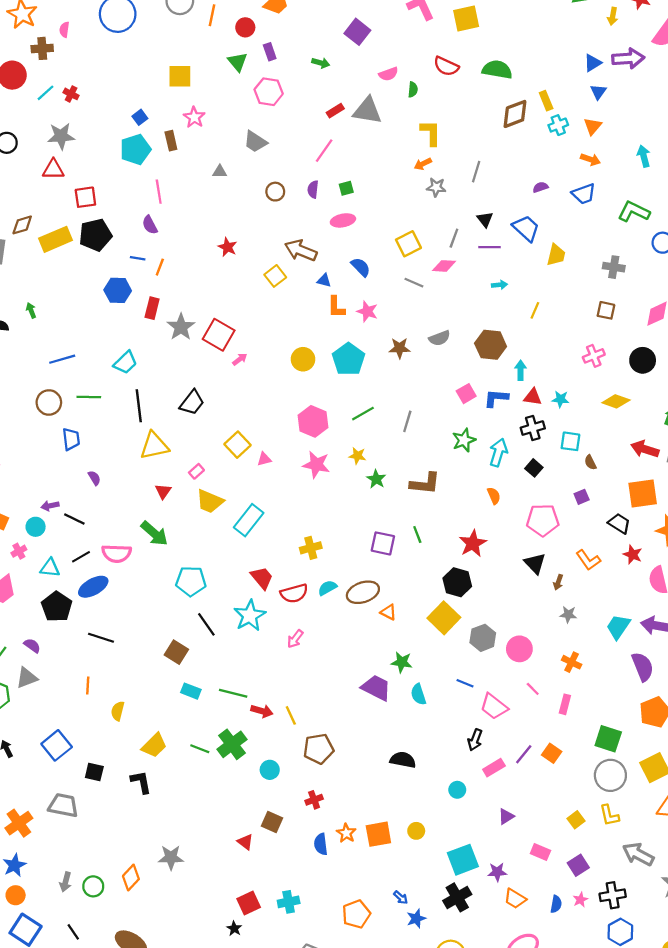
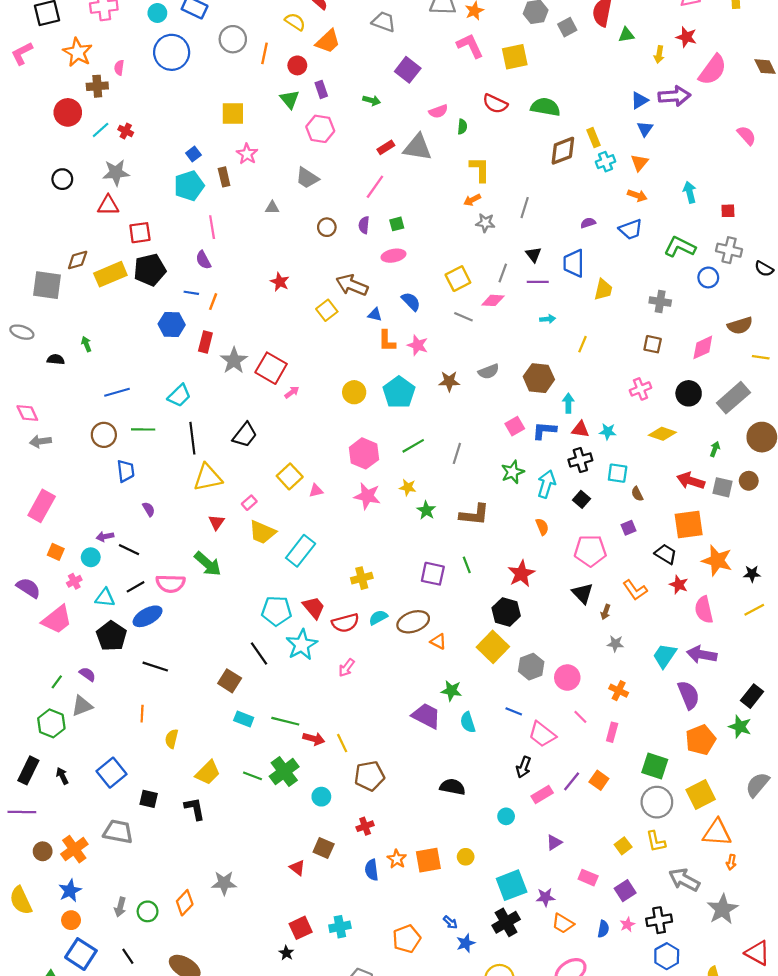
blue trapezoid: (526, 228) -> (574, 263), turned -132
cyan pentagon: (191, 581) -> (277, 611), moved

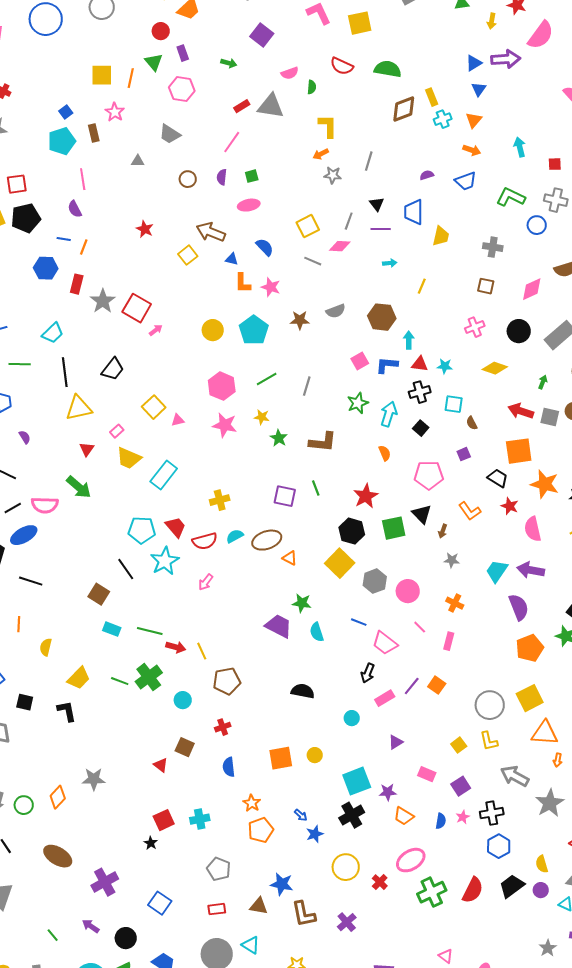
orange line: (265, 53) -> (131, 78), moved
green square: (655, 766) -> (394, 528), moved, turned -30
orange star: (397, 859) -> (252, 803), moved

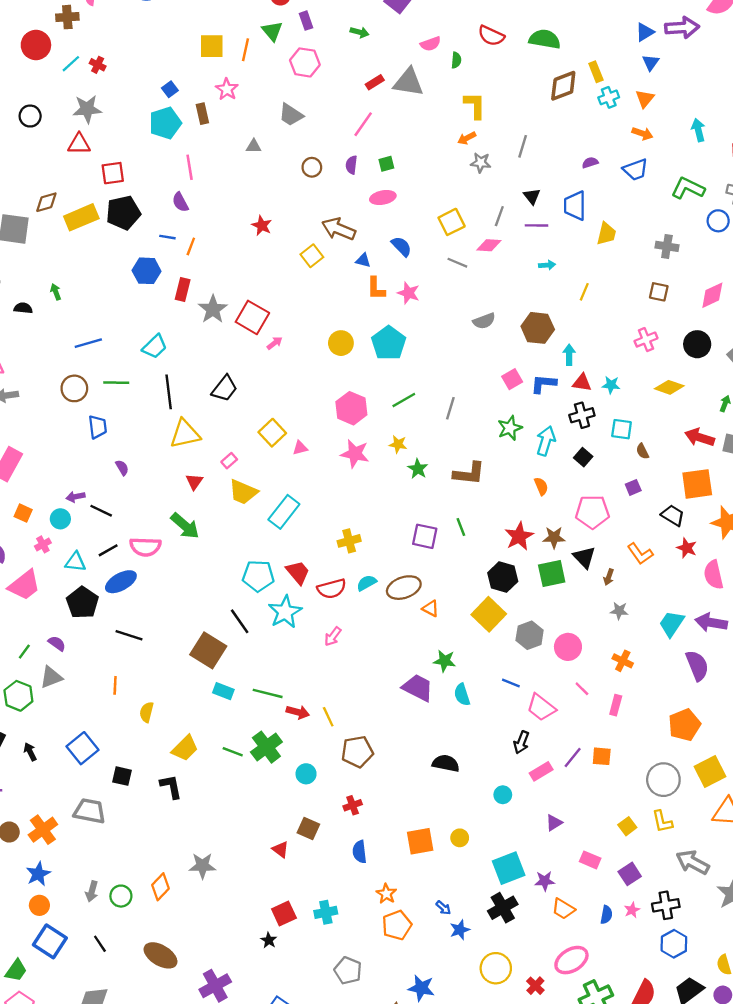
brown star: (300, 320) -> (554, 537), moved
brown square: (99, 594) -> (208, 650), size x1.4
orange pentagon: (530, 648) -> (684, 725), moved
orange square: (437, 685) -> (602, 756), turned -30

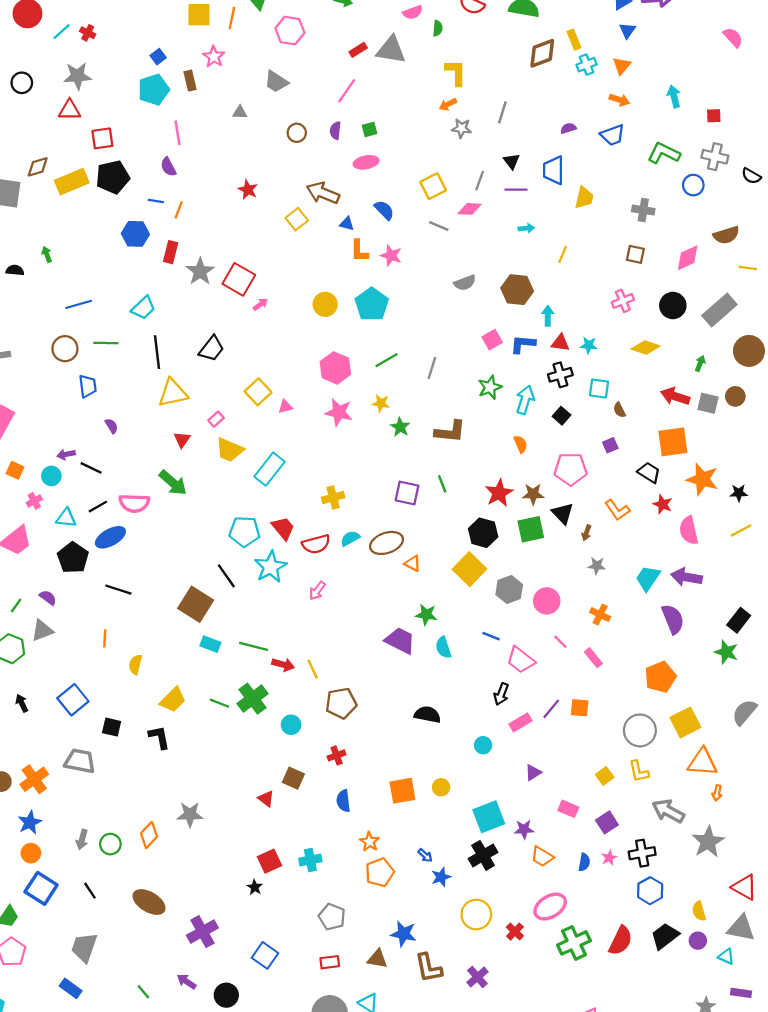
pink rectangle: (616, 705) -> (593, 658), turned -54

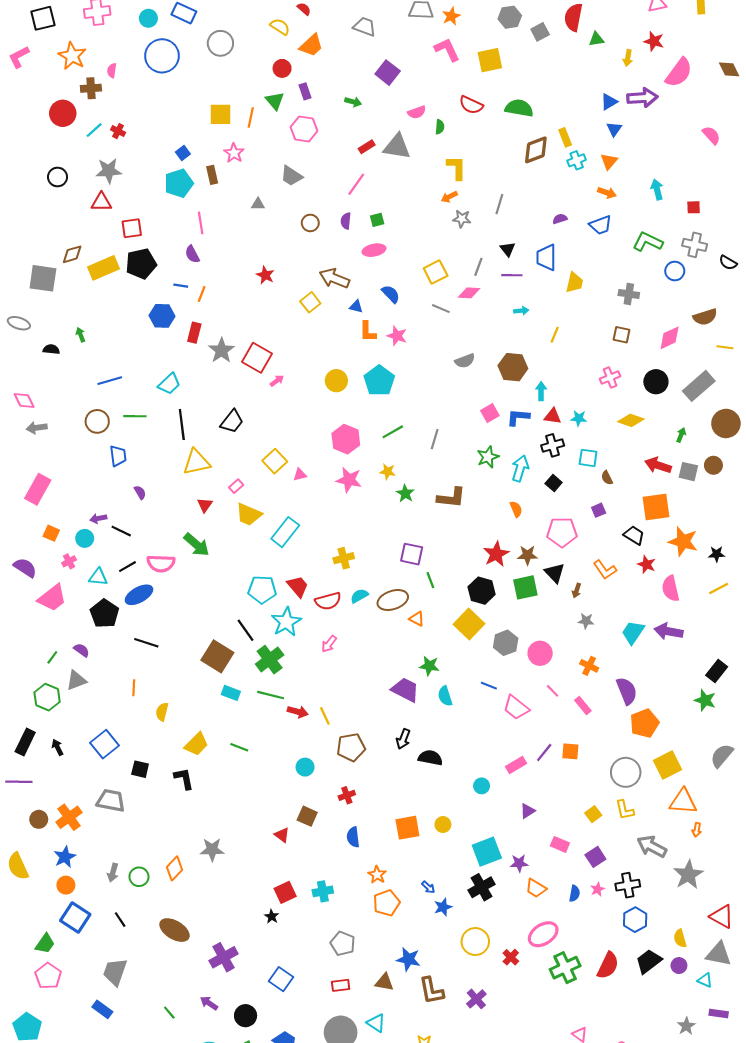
green line: (442, 484) -> (430, 580), moved
purple semicircle: (673, 619) -> (627, 691), moved
black arrow: (501, 694) -> (403, 739), moved
green cross: (252, 699) -> (270, 660), moved

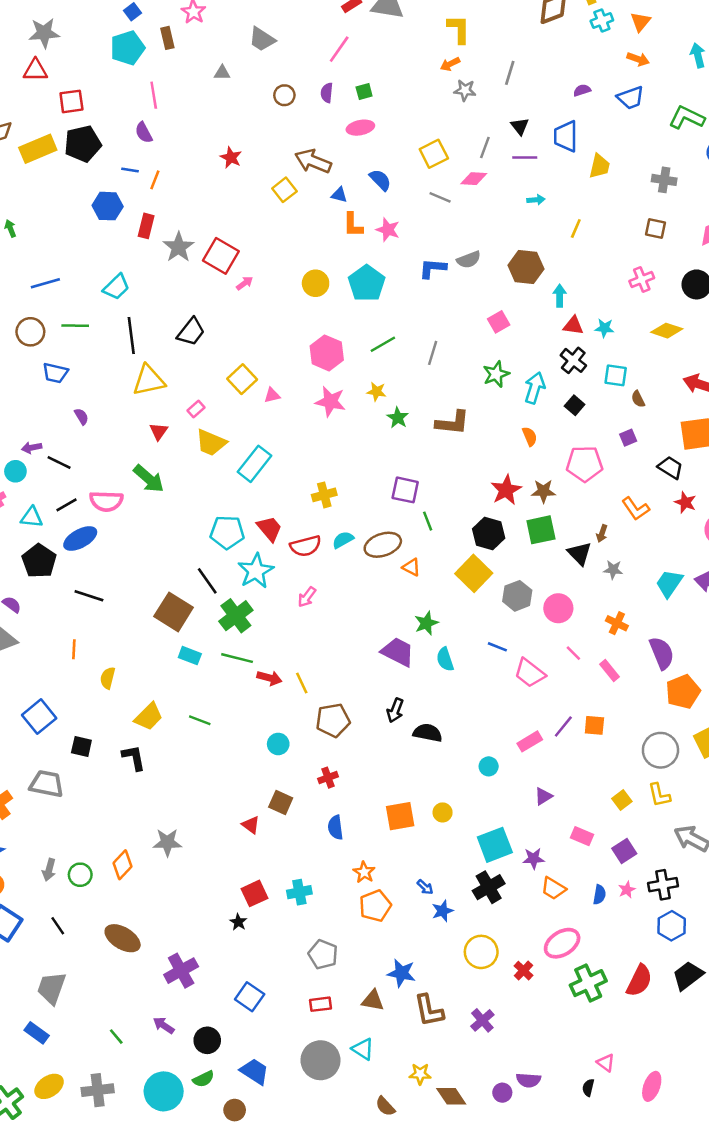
blue L-shape: (518, 417) -> (433, 268), moved
black cross: (553, 445) -> (573, 360), turned -35
blue trapezoid: (118, 456) -> (55, 373), turned 110
black triangle: (555, 573) -> (580, 553), moved
green star: (429, 666) -> (426, 623), turned -30

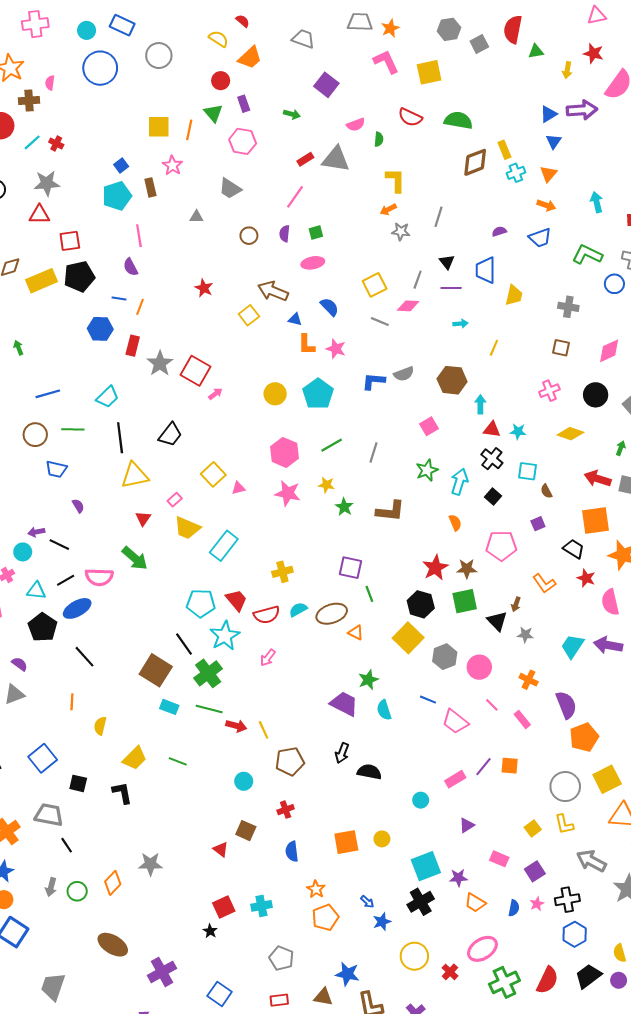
black line: (89, 596) -> (84, 657), turned 30
black line: (58, 926) -> (67, 845), moved

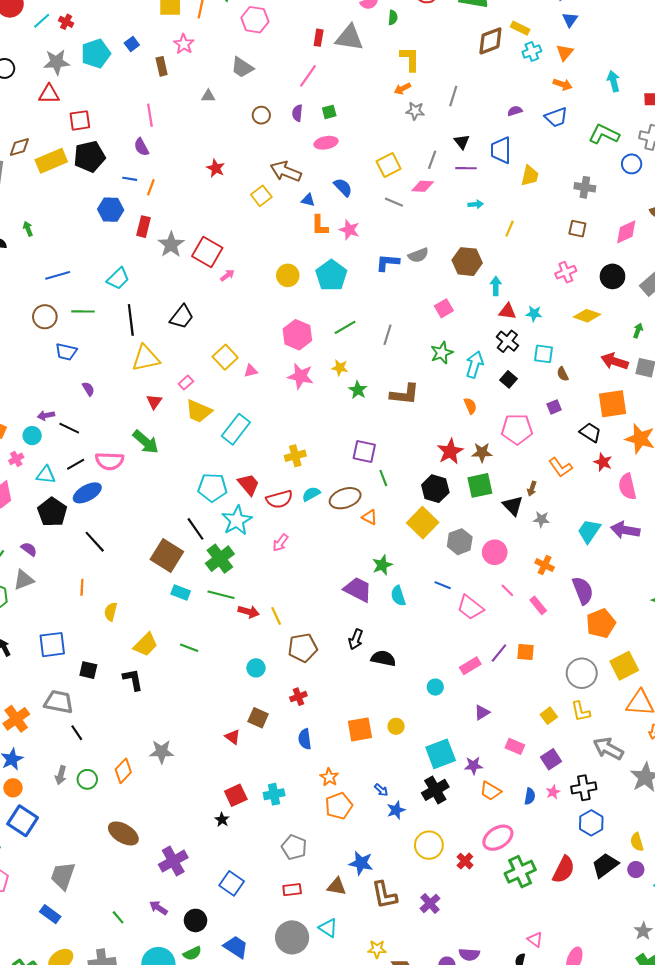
yellow rectangle: (504, 150) -> (520, 28), turned -42
red rectangle: (305, 159) -> (319, 38), turned -49
cyan pentagon: (117, 196) -> (96, 54), moved
blue square: (43, 758) -> (52, 645), turned 32

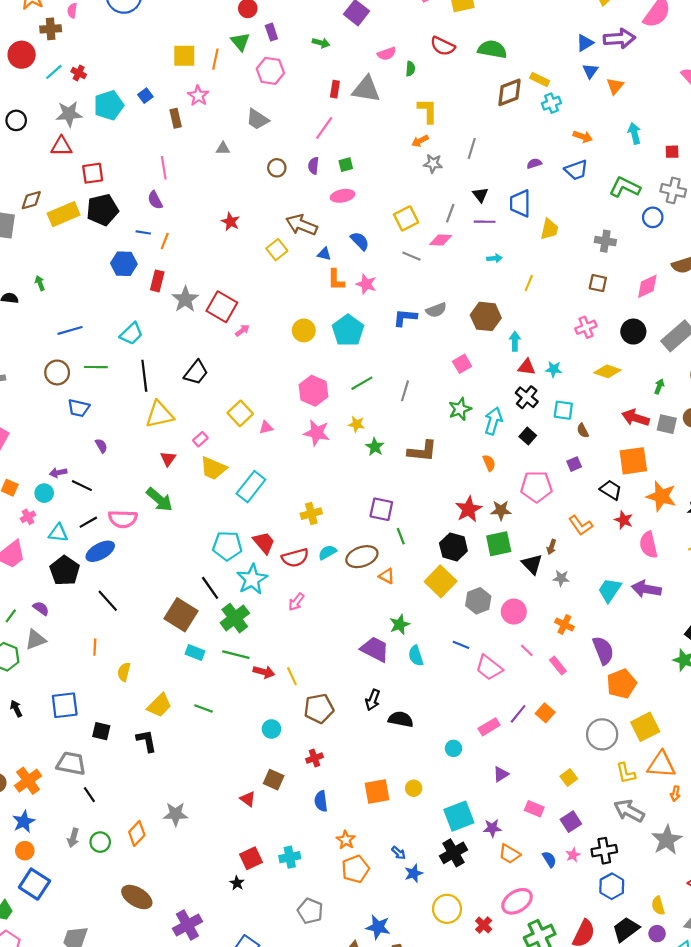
orange triangle: (565, 53) -> (615, 86), moved
orange square: (525, 652) -> (545, 713), turned 36
yellow L-shape: (581, 711) -> (626, 773), moved
blue semicircle: (530, 796) -> (549, 859), turned -42

